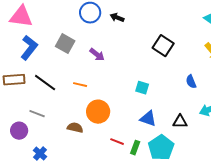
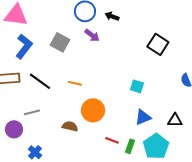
purple arrow: (97, 55) -> (92, 35), moved
gray line: (37, 114) -> (32, 112), turned -35
blue triangle: (148, 119) -> (143, 117), turned -42

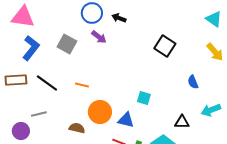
cyan square: (137, 86) -> (144, 98), moved
blue triangle: (143, 117) -> (126, 120), moved, turned 36

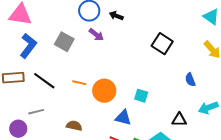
orange circle: (100, 112) -> (104, 91), moved

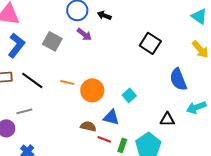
blue semicircle: (190, 80) -> (178, 79), size x1.6
cyan square: (141, 96) -> (129, 95), turned 32
brown semicircle: (74, 126) -> (88, 126), moved

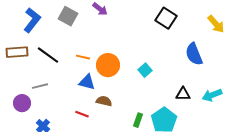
cyan arrow: (196, 107) -> (212, 95), moved
blue triangle: (111, 117) -> (87, 82), moved
red line: (104, 139) -> (82, 114), moved

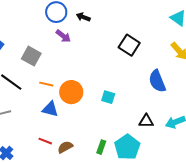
gray square: (68, 16) -> (31, 56), moved
cyan square: (145, 70) -> (108, 97), turned -32
brown semicircle: (104, 101) -> (65, 147), moved, turned -42

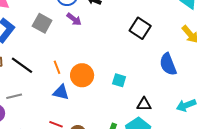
gray square: (31, 56) -> (42, 23), moved
orange line: (46, 84) -> (57, 67), turned 56
black triangle: (146, 121) -> (144, 104), moved

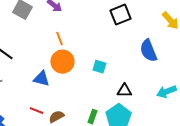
black square: (140, 28) -> (120, 15), turned 35
orange line: (57, 67) -> (59, 39), moved

